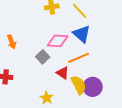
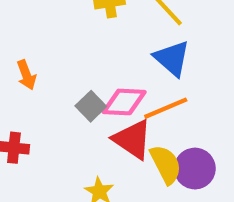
pink diamond: (58, 41) -> (124, 102), moved
red triangle: (63, 73) -> (132, 139), size x1.5

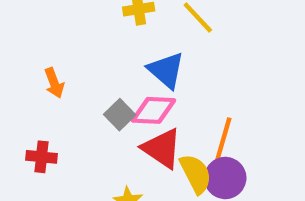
blue triangle: (172, 58) -> (166, 70), moved
orange line: (166, 108) -> (223, 140), moved, turned -51

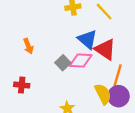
red triangle: (162, 148) -> (105, 49), moved

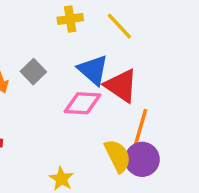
gray square: (63, 63) -> (33, 72), moved

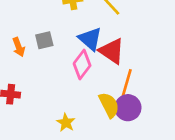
gray square: (33, 72) -> (44, 40), turned 30
pink diamond: (82, 103) -> (82, 65), turned -56

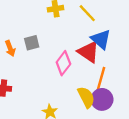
blue triangle: (90, 39) -> (101, 39), moved

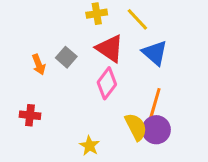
gray square: (32, 43) -> (66, 57), turned -35
red triangle: (88, 52) -> (110, 48), moved

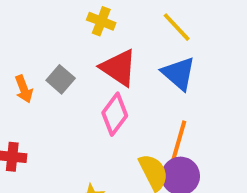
yellow cross: (97, 14) -> (101, 21), turned 30
yellow line: (137, 19) -> (177, 27), moved

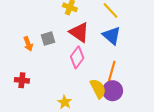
gray square: (61, 79) -> (48, 39), turned 32

